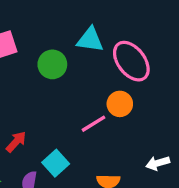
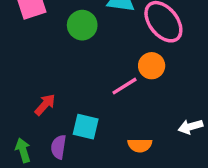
cyan square: (56, 163) -> (86, 127), turned -35

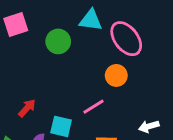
pink line: (125, 86) -> (94, 107), moved

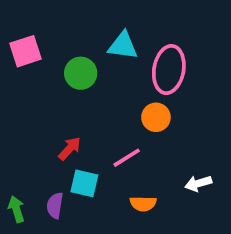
pink ellipse: (126, 39) -> (169, 70), turned 48
red arrow: (27, 108) -> (70, 149), moved

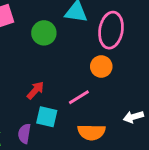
orange semicircle: (143, 204) -> (91, 132), size x1.4

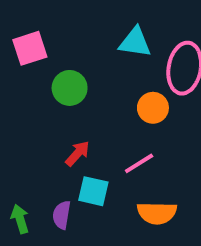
green circle: (44, 33) -> (70, 88), moved
orange circle: (101, 66) -> (153, 108), moved

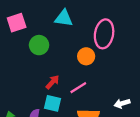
cyan triangle: (135, 42) -> (64, 18), moved
red arrow: (78, 153) -> (52, 82), moved

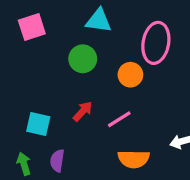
green circle: (39, 45) -> (83, 59), moved
cyan square: (52, 103) -> (38, 124), moved

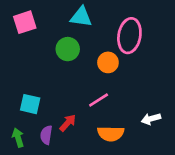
red arrow: (83, 111) -> (68, 123), moved

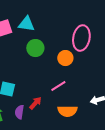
cyan triangle: (81, 17) -> (26, 24), moved

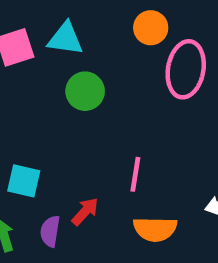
orange circle: (65, 58) -> (151, 28), moved
pink line: (58, 86) -> (135, 174), turned -49

